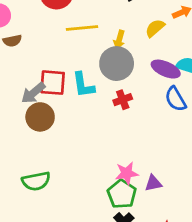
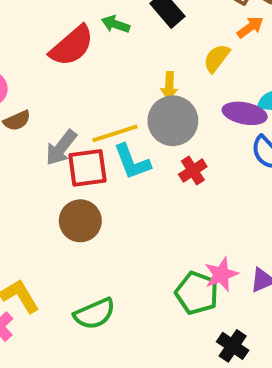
yellow line: (82, 28) -> (115, 133), moved
gray arrow: (33, 93) -> (61, 148), moved
green pentagon: (122, 194) -> (197, 293), moved

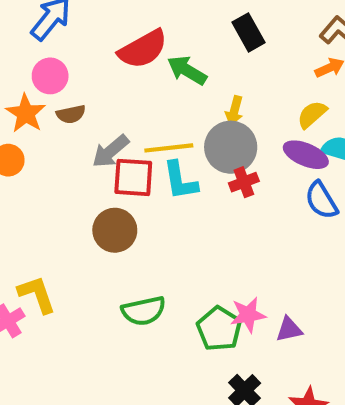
green arrow: (116, 24) -> (187, 70), moved, size x1.4
yellow semicircle: (217, 58) -> (312, 114), moved
red cross: (193, 170) -> (244, 182), moved
green semicircle: (95, 314) -> (144, 311), moved

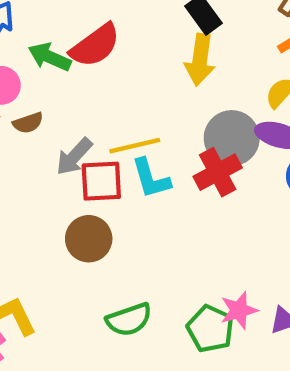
green arrow: (187, 70) -> (50, 57), moved
yellow arrow: (234, 111) -> (200, 60), moved, size x1.6
gray circle: (231, 147) -> (232, 138), moved
red cross: (244, 182) -> (218, 172), size x1.5

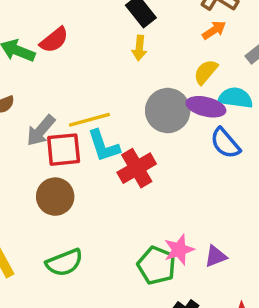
red semicircle: (95, 45) -> (54, 40), size x0.7
yellow arrow: (200, 60) -> (139, 48), size x0.6
red cross: (218, 172) -> (137, 168), moved
green semicircle: (129, 320) -> (64, 263), moved

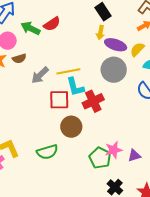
purple ellipse: (206, 107) -> (116, 45), moved
red square: (64, 150) -> (59, 100), moved
brown circle: (55, 197) -> (71, 127), moved

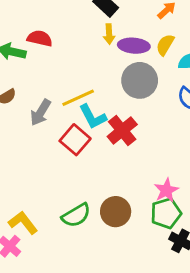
red semicircle: (52, 24) -> (40, 38), turned -120
red square: (59, 100) -> (75, 140), turned -35
brown circle: (71, 127) -> (116, 212), moved
green pentagon: (100, 158) -> (166, 213), moved, turned -30

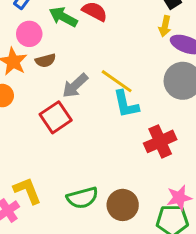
yellow line: (78, 98) -> (117, 81), turned 44
red cross: (122, 130) -> (160, 141), moved
red square: (75, 140) -> (56, 117), moved

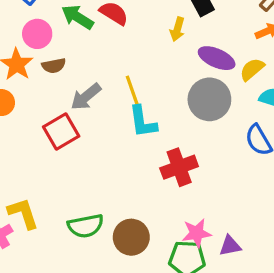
yellow arrow: (165, 26) -> (177, 29), moved
yellow line: (117, 81) -> (134, 95), turned 32

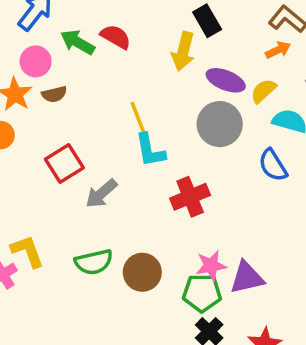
yellow arrow: (177, 29) -> (183, 51), size x1.5
gray arrow: (86, 97) -> (101, 194), moved
purple triangle: (230, 246) -> (247, 278), size x1.5

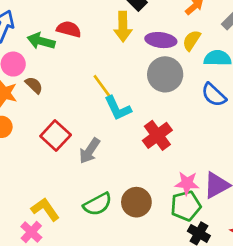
brown semicircle: (54, 94) -> (34, 85), turned -108
pink star: (211, 266) -> (187, 183), turned 30

